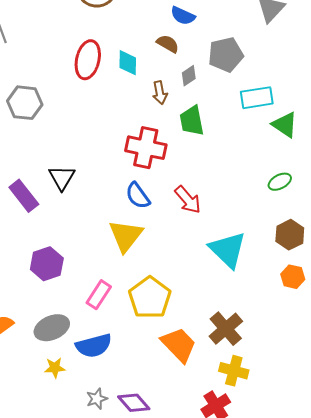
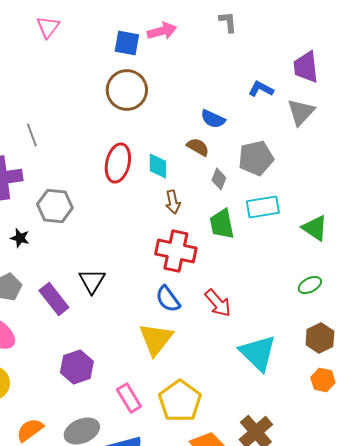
gray diamond: (189, 76) -> (219, 179), turned -35
brown arrow: (160, 93) -> (173, 202), moved
cyan rectangle: (257, 98) -> (263, 207), moved
pink rectangle: (99, 295) -> (129, 398), turned -64

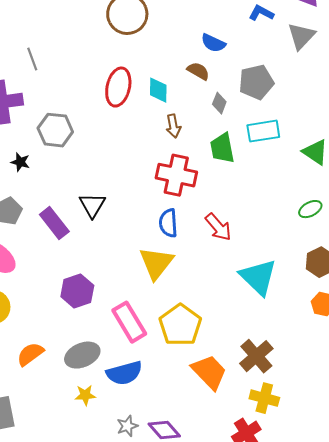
blue semicircle: (168, 299) -> (168, 223), turned 32
pink rectangle: (129, 398) -> (129, 322), size x1.4

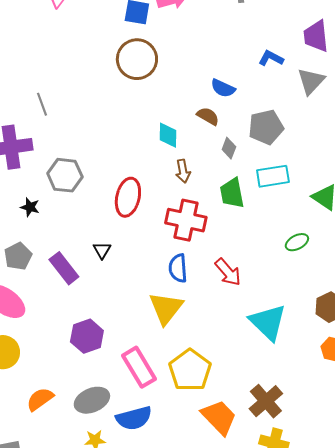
red ellipse: (118, 87) -> (128, 197), moved
black triangle: (92, 205) -> (102, 250), size x0.7
green ellipse: (310, 209) -> (297, 242), moved

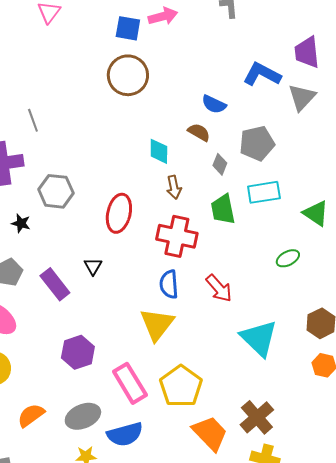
blue L-shape: (271, 58) -> (262, 74), size x1.5

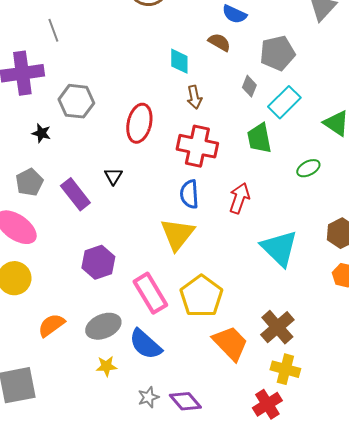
gray diamond: (220, 164) -> (249, 86), moved
cyan rectangle: (264, 192) -> (284, 102), turned -36
green trapezoid: (223, 209) -> (259, 138), moved
red arrow: (219, 288) -> (239, 198), turned -120
blue semicircle: (125, 434) -> (145, 344), turned 57

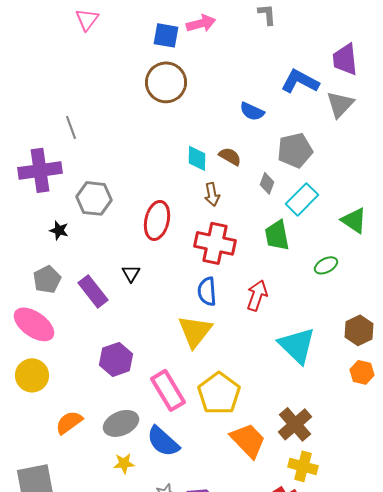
brown semicircle: (219, 42) -> (230, 156), moved

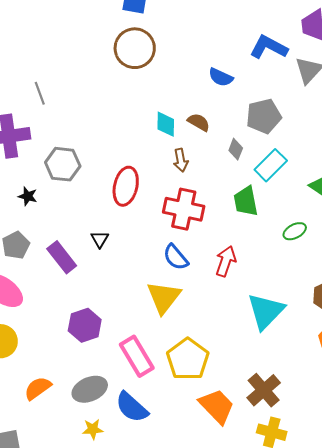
blue semicircle: (207, 291) -> (176, 257), turned -36
cyan triangle: (297, 345) -> (266, 311), turned 30

